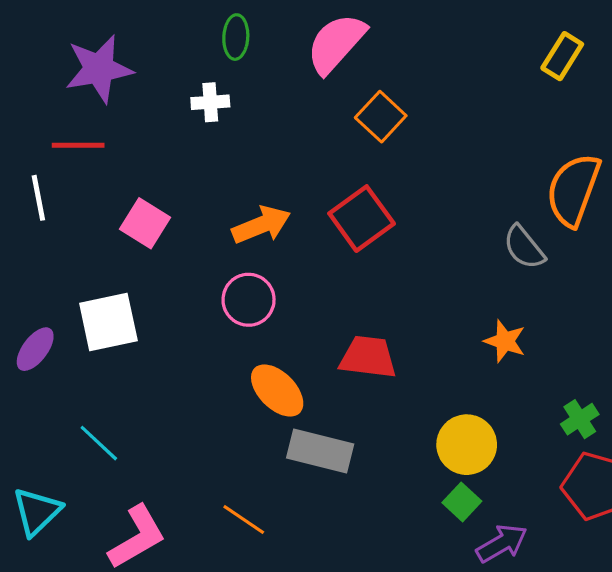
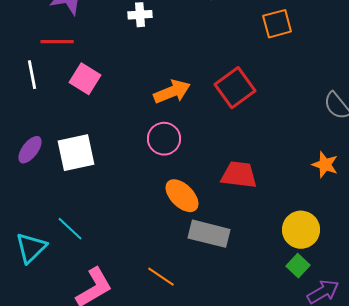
orange square: (381, 117) -> (277, 24), moved, turned 32
pink square: (145, 223) -> (85, 79), moved
purple ellipse: (35, 349) -> (30, 150), moved
cyan triangle: (37, 512) -> (31, 248), moved

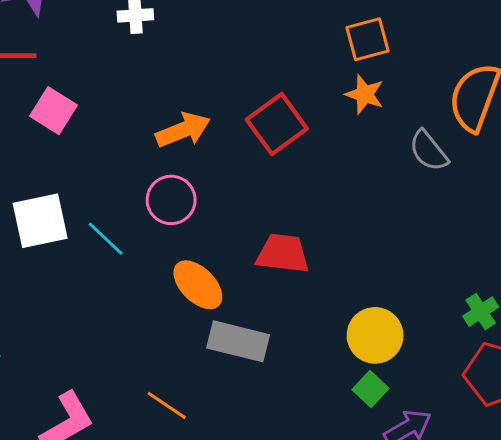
orange square: (277, 24) -> (368, 39), moved
orange star: (325, 165) -> (365, 94), moved
cyan line: (70, 229) -> (106, 239), moved

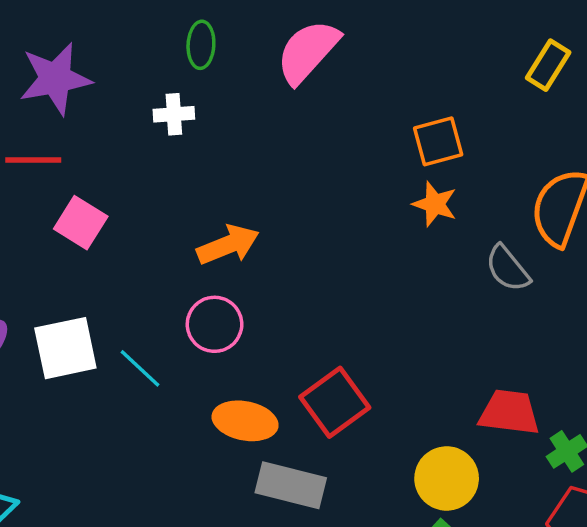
red square: (277, 124) -> (335, 402), moved
red trapezoid: (283, 254) -> (509, 412), moved
orange ellipse: (198, 285) -> (245, 421), turned -34

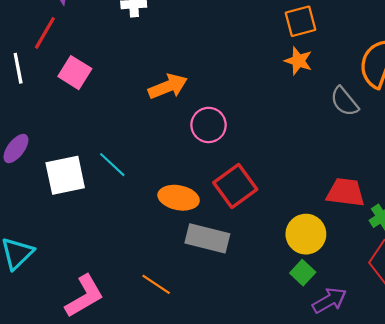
red line: (33, 160) -> (45, 33), turned -60
pink circle: (215, 324) -> (209, 125), moved
white square: (65, 348) -> (65, 175), moved

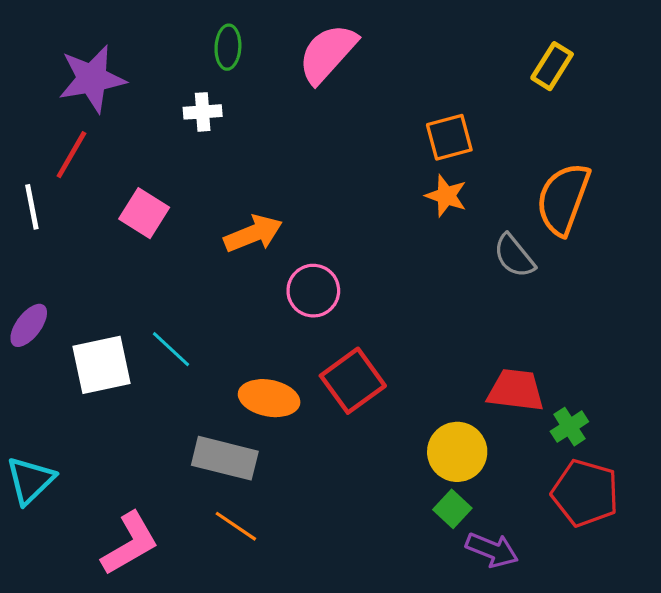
pink square: (75, 73) -> (144, 213), moved
gray rectangle: (207, 238) -> (225, 458), moved
purple arrow: (329, 300) -> (492, 550), turned 52

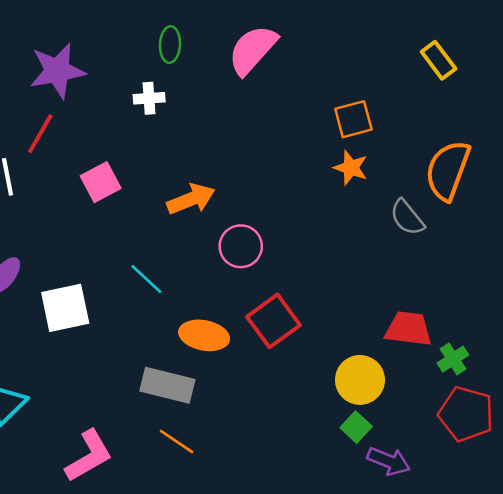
yellow rectangle: (552, 66) -> (439, 60), turned -69
pink square: (144, 213) -> (101, 182), turned 30
cyan line: (171, 349) -> (146, 279), moved

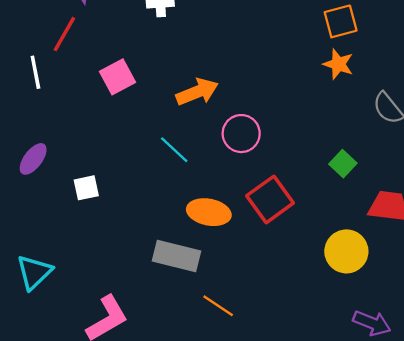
cyan line: (146, 279) -> (174, 150), moved
white square: (65, 308) -> (86, 188), size x0.6
green square: (356, 427) -> (343, 164), moved
orange line: (177, 441) -> (218, 306), moved

